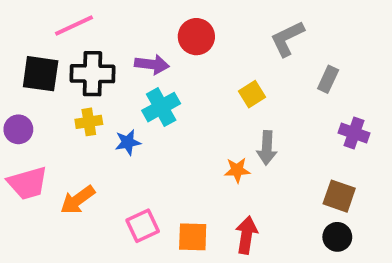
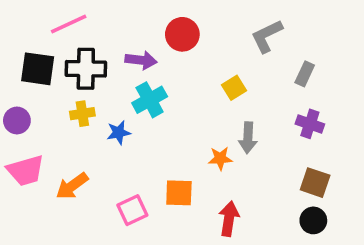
purple cross: (354, 133) -> (310, 124), moved
orange square: (193, 237) -> (179, 193), moved

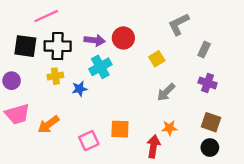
red circle: (182, 34) -> (123, 38), moved
gray arrow: (248, 138) -> (166, 92), turned 42
orange star: (220, 158) -> (170, 128), moved

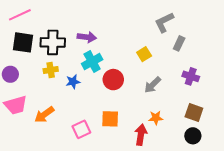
pink line: (46, 16) -> (20, 15), moved
red circle: (123, 38) -> (113, 80), moved
gray rectangle: (204, 50) -> (179, 43), moved

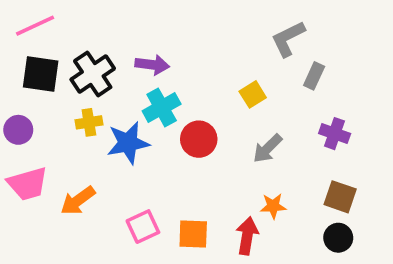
black cross: (53, 42) -> (93, 74), turned -35
blue star: (73, 82) -> (128, 143), size x1.6
orange square: (110, 119) -> (193, 234), moved

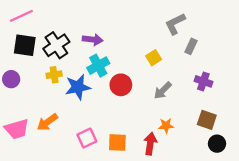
pink trapezoid: (28, 184) -> (17, 129), moved
black circle: (338, 238) -> (217, 144), moved

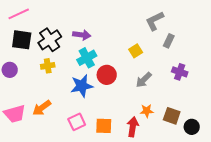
blue star: (78, 87) -> (82, 86), moved
brown square: (207, 120) -> (172, 116), moved

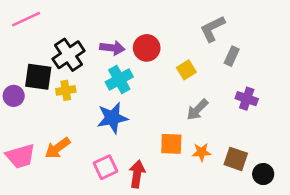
black square: (22, 40) -> (38, 77), moved
red circle: (107, 75) -> (147, 48), moved
orange square: (104, 126) -> (171, 144), moved
red arrow: (133, 127) -> (137, 174), moved

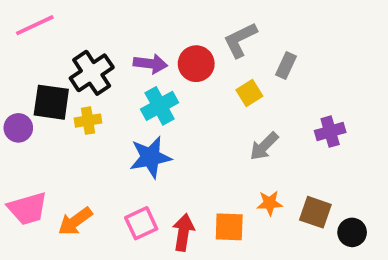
gray L-shape: (212, 29) -> (240, 40), moved
gray rectangle: (232, 56) -> (286, 65), moved
purple cross: (247, 99) -> (330, 132), turned -35
orange square: (171, 144) -> (229, 227), moved
orange arrow: (58, 148) -> (75, 221), moved

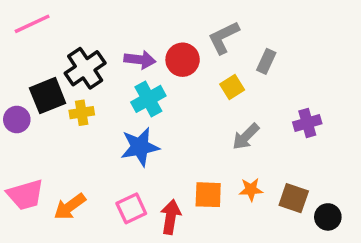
black square: (51, 102) -> (48, 96), turned -30
orange square: (229, 227) -> (208, 195), moved

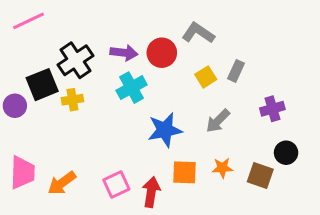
gray L-shape: (224, 37) -> (198, 33), turned 60
gray rectangle: (266, 61) -> (236, 71), moved
blue star: (140, 147) -> (165, 130), moved
pink trapezoid: (25, 195) -> (22, 172), turned -72
black circle: (328, 217) -> (286, 153), moved

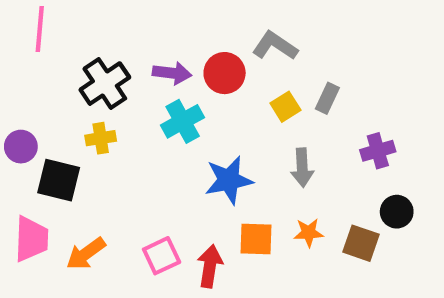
pink line: (29, 21) -> (40, 29), turned -60
black square: (42, 85) -> (59, 180), moved, turned 36
gray arrow: (218, 121) -> (302, 168), turned -48

